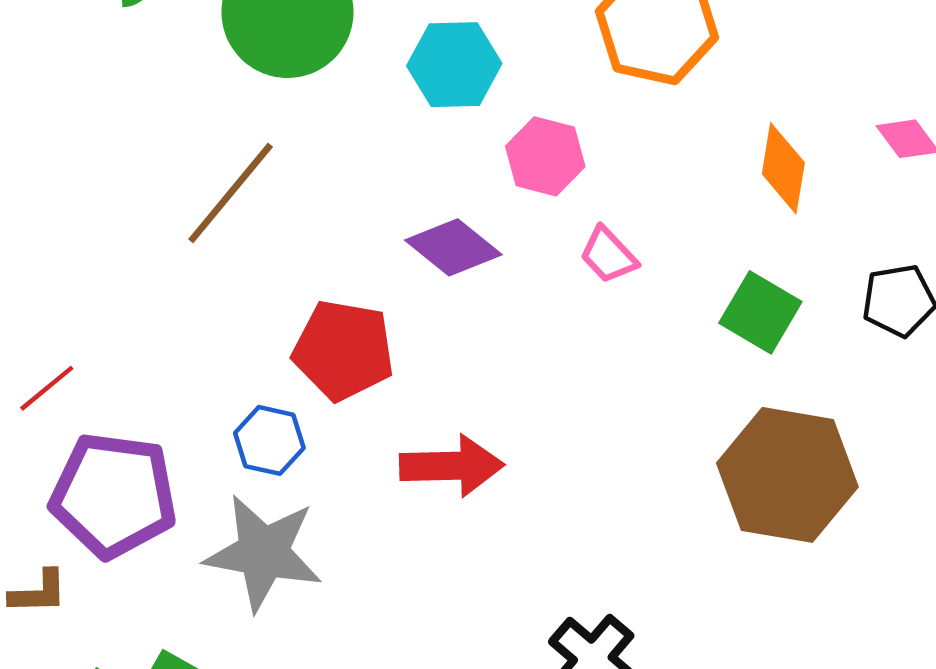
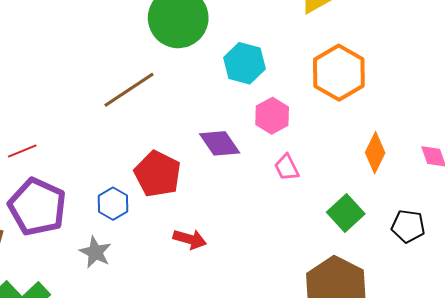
red arrow: (452, 466) -> (190, 239), size x0.7
gray star: (263, 553) -> (95, 252), size x0.6

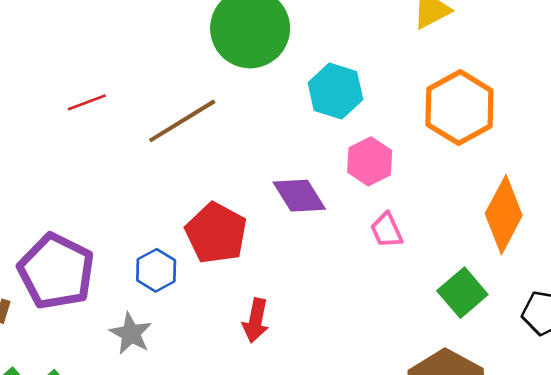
red line: (22, 151) -> (87, 102), moved
orange diamond: (375, 153) -> (504, 215), size x1.4
red arrow: (190, 239) -> (256, 320), turned 84

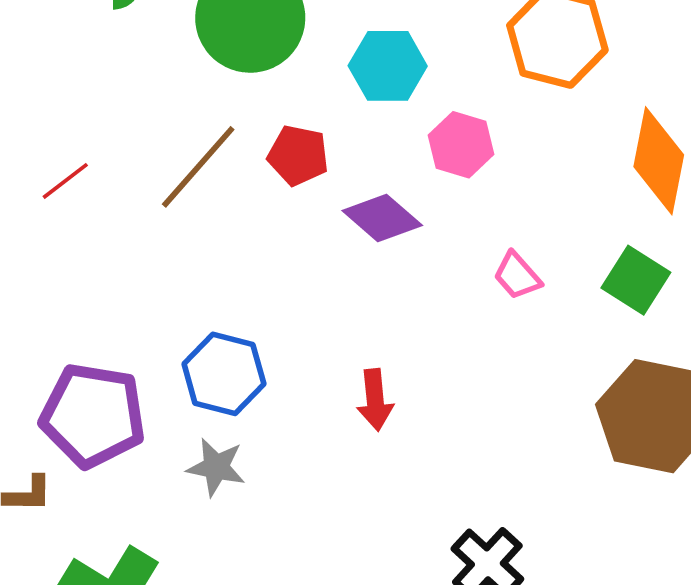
pink trapezoid: (387, 230) -> (517, 276), moved
red pentagon: (216, 233) -> (298, 155), moved, size x0.7
blue hexagon: (156, 270) -> (224, 374), size x1.4

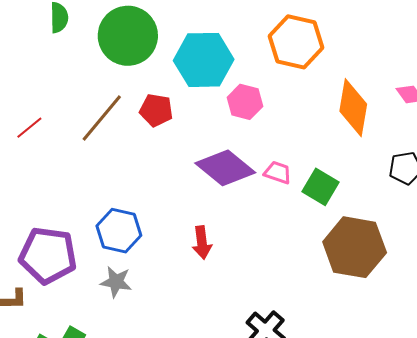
cyan hexagon: (388, 66) -> (204, 60), size x1.4
purple diamond: (382, 218) -> (225, 168), moved, size x1.4
pink trapezoid: (517, 276) -> (278, 173), turned 152
green square: (636, 280) -> (320, 187), moved

